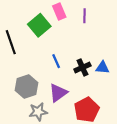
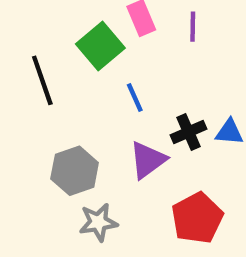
blue line: (56, 61) -> (135, 98), moved
purple triangle: (58, 93) -> (148, 160), moved

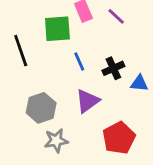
purple line: (193, 27) -> (116, 16), turned -48
green square: (100, 46) -> (57, 29), turned 36
black cross: (189, 132) -> (113, 68), moved

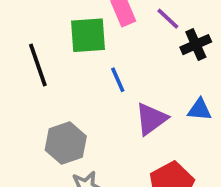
black cross: (113, 68) -> (196, 45), moved
purple triangle: (87, 101) -> (151, 119), moved

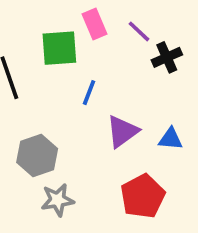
blue line: (118, 80) -> (89, 93), turned 45
blue triangle: (199, 110) -> (170, 139), moved

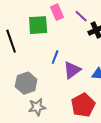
blue line: (89, 93) -> (55, 57), moved

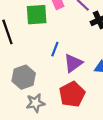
red pentagon: (83, 105) -> (72, 94), moved

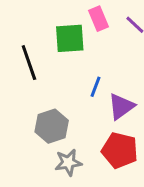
red pentagon: (72, 94) -> (120, 150), turned -30

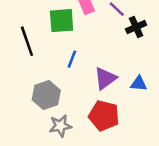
blue line: (96, 87) -> (72, 59), moved

